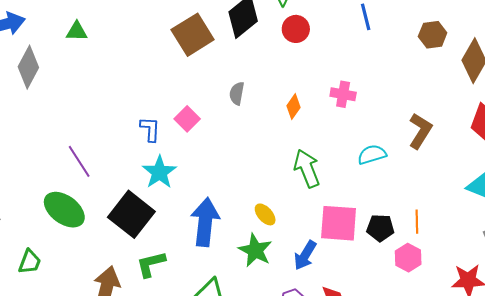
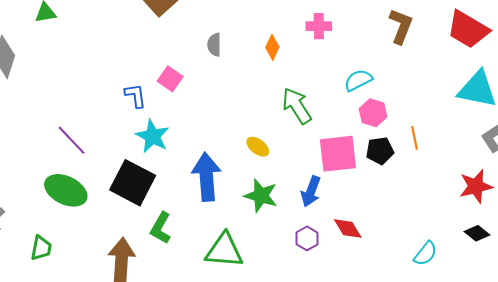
brown L-shape: (420, 131) -> (401, 26), moved
yellow ellipse: (265, 214) -> (258, 147), moved
pink hexagon: (408, 258) -> (373, 113), moved
green L-shape: (151, 264) -> (161, 228), turned -36

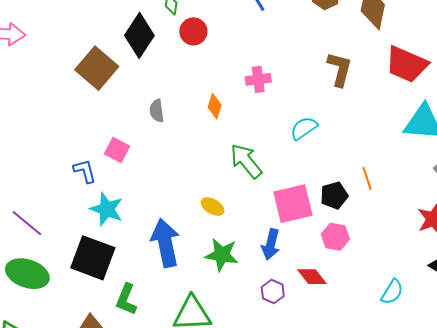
pink hexagon: (373, 113) -> (335, 237), moved

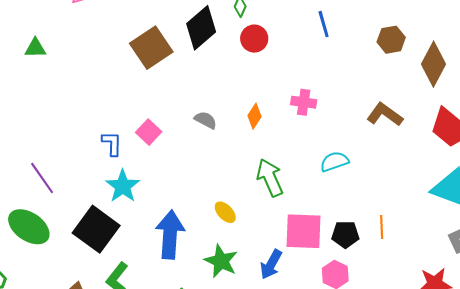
brown L-shape: (340, 69) -> (385, 114), turned -84
gray semicircle: (157, 111) -> (206, 120), moved, turned 110

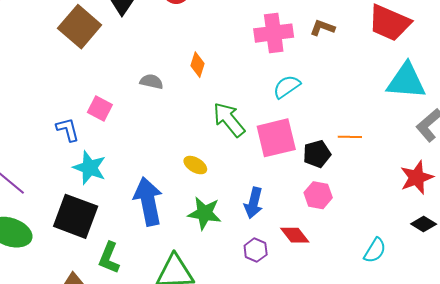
pink cross: (304, 102) -> (274, 33), moved, size x1.5
brown L-shape: (385, 114) -> (322, 28), size x0.7
orange line: (382, 227) -> (350, 137), turned -70
pink square: (303, 231) -> (276, 138), moved

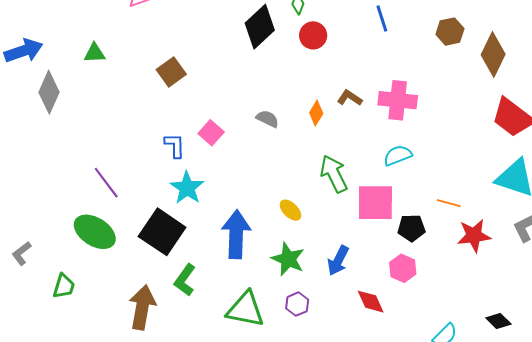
brown square: (80, 27) -> (171, 72), moved, size x0.7
brown L-shape: (322, 28) -> (350, 98), moved
orange line: (350, 137) -> (449, 203), moved
red star: (417, 177) -> (474, 236), moved
purple hexagon: (256, 250) -> (297, 304), moved

